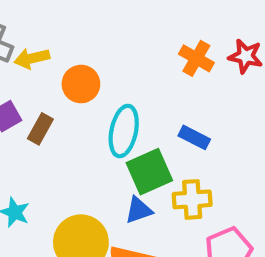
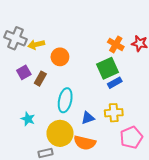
cyan ellipse: (124, 131) -> (65, 100), moved
blue rectangle: (194, 137) -> (115, 83), turned -56
green square: (149, 172) -> (108, 68), moved

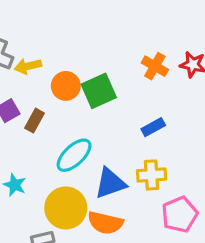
green square: (108, 68) -> (99, 91), moved
cyan ellipse: (65, 100) -> (74, 155), turned 35
blue triangle: (88, 118) -> (110, 183), size x1.5

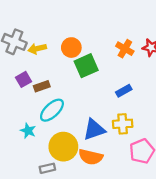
orange circle: (66, 86) -> (71, 48), moved
brown rectangle: (34, 121) -> (42, 86), turned 42
cyan ellipse: (74, 155) -> (52, 110), moved

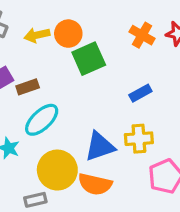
yellow arrow: (37, 49) -> (37, 35), moved

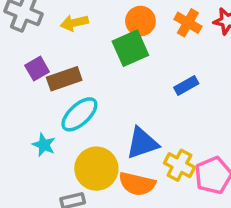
orange circle: (68, 34) -> (140, 21), moved
brown rectangle: (28, 87) -> (64, 79), size x1.4
yellow cross: (139, 139) -> (179, 165), moved, turned 32

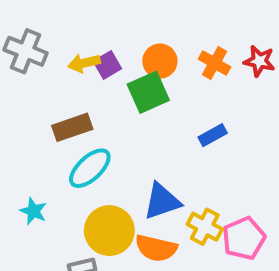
purple square: (37, 69) -> (107, 65), moved
cyan star: (44, 145) -> (33, 211), moved

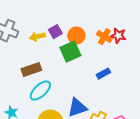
red star: (259, 61) -> (118, 36), moved
purple square: (107, 65) -> (55, 32), moved

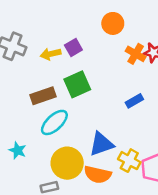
orange circle: (76, 36) -> (113, 23), moved
green square: (70, 52) -> (77, 84), moved

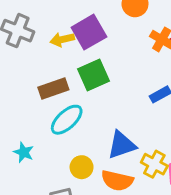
purple square: (73, 48) -> (89, 32), size x1.6
yellow circle: (67, 163) -> (82, 167), size x0.6

